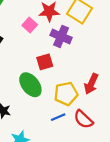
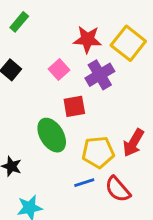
pink square: (30, 25) -> (59, 69), moved
purple cross: (61, 36) -> (100, 75), turned 30

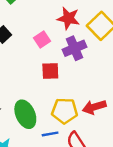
green ellipse: (52, 135) -> (25, 114), moved
red arrow: (133, 143) -> (94, 107), turned 35

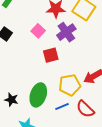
green ellipse: (25, 114) -> (38, 95), turned 55

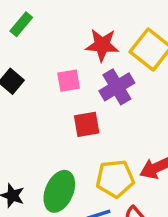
pink square: (38, 31) -> (69, 81), turned 32

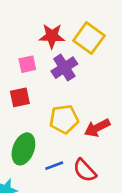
red square: (87, 124) -> (20, 97), moved
yellow pentagon: (115, 179) -> (64, 119), moved

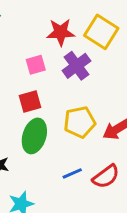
green ellipse: (23, 149) -> (34, 136), moved
red semicircle: (85, 170) -> (106, 177), turned -80

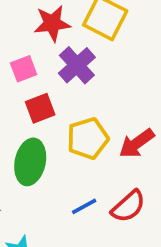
red square: (30, 102) -> (40, 108), moved

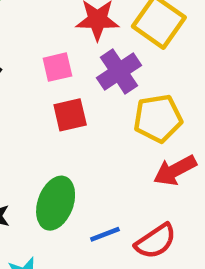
yellow pentagon: (88, 138) -> (158, 118), moved
green ellipse: (30, 162) -> (56, 203), moved

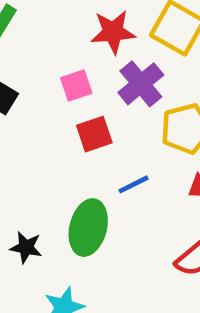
blue line: (105, 234) -> (133, 184), moved

